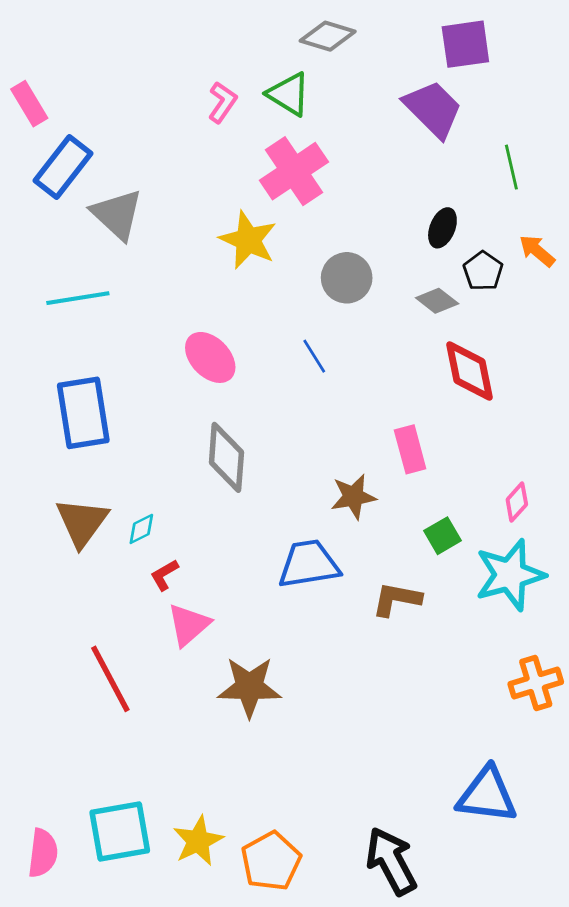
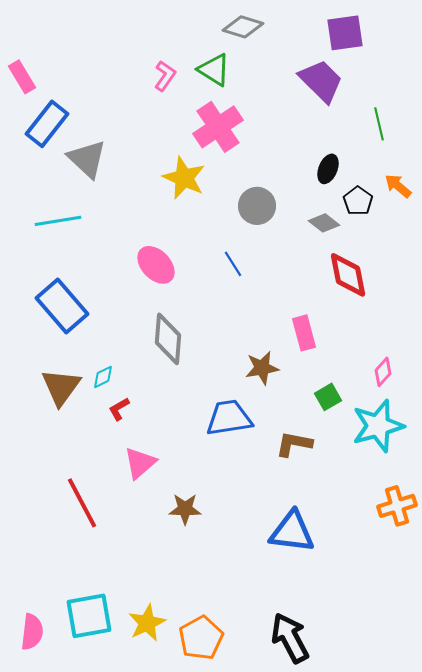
blue rectangle: (83, 413) -> (62, 306), turned -32
cyan diamond: (141, 529) -> (103, 377), moved
red L-shape: (164, 575) -> (119, 409), moved
brown star: (249, 687) -> (185, 509), size x0.7
blue triangle: (487, 795) -> (292, 532), moved

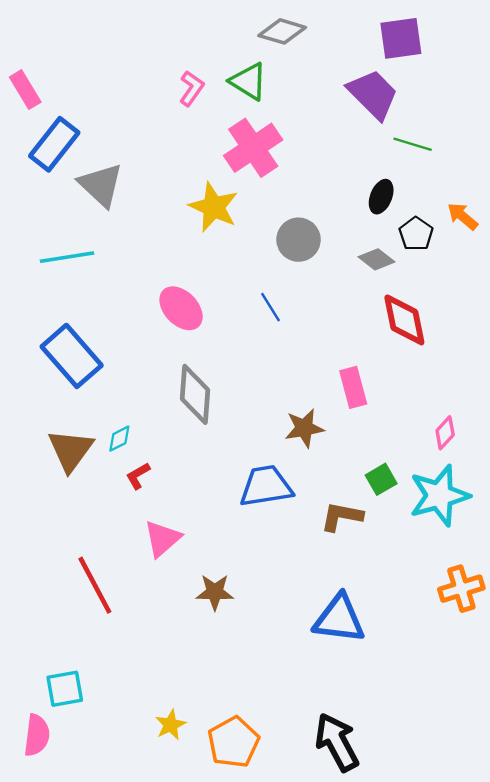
green line: (379, 124) -> (413, 144), moved, turned -60
green square: (328, 397) -> (381, 479), moved
cyan square: (89, 616) -> (65, 689), moved, size x0.7
yellow star: (147, 623) -> (171, 725), size x0.7

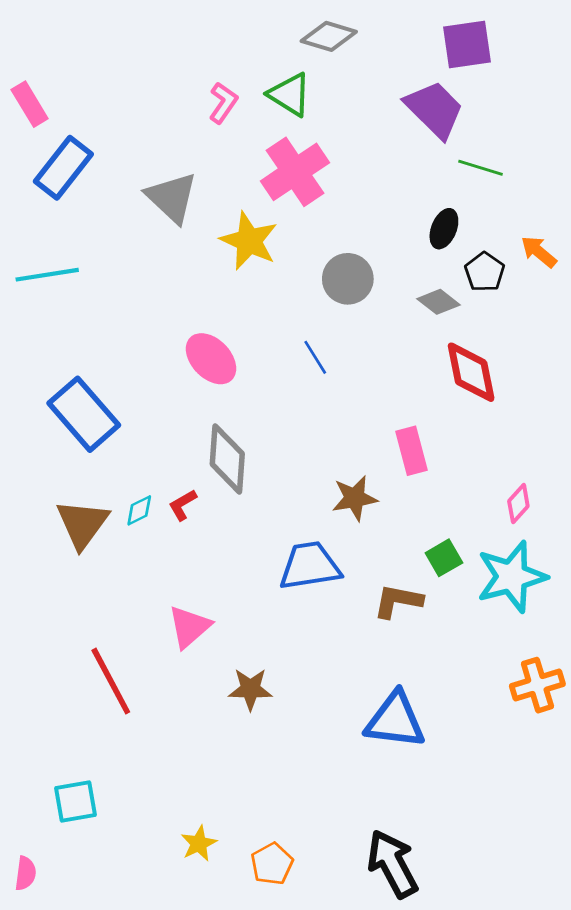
gray triangle: (101, 185) -> (172, 198), moved
cyan line: (67, 257) -> (47, 275), moved
red L-shape: (138, 476) -> (183, 505), moved
pink semicircle: (37, 735) -> (25, 873), moved, size x0.7
orange pentagon: (233, 742) -> (272, 864), size x0.7

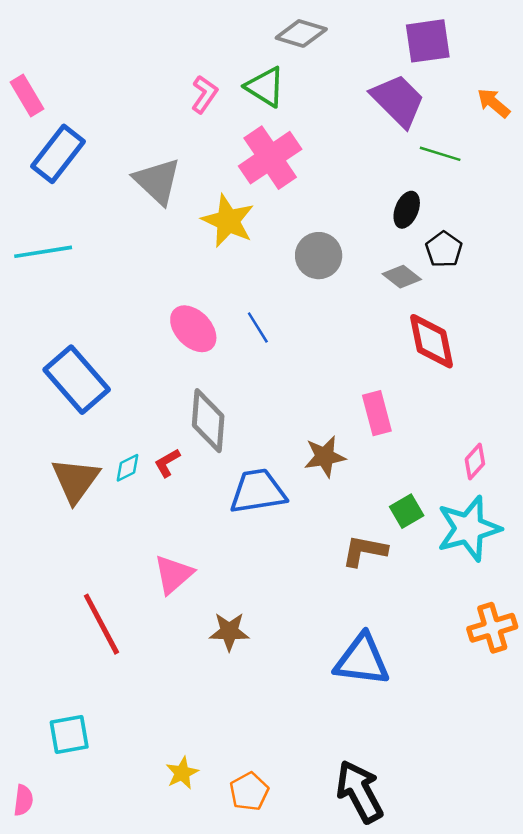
orange arrow: (539, 252) -> (494, 103), moved
blue line: (315, 357) -> (258, 328), moved
blue trapezoid: (310, 566) -> (258, 491), moved

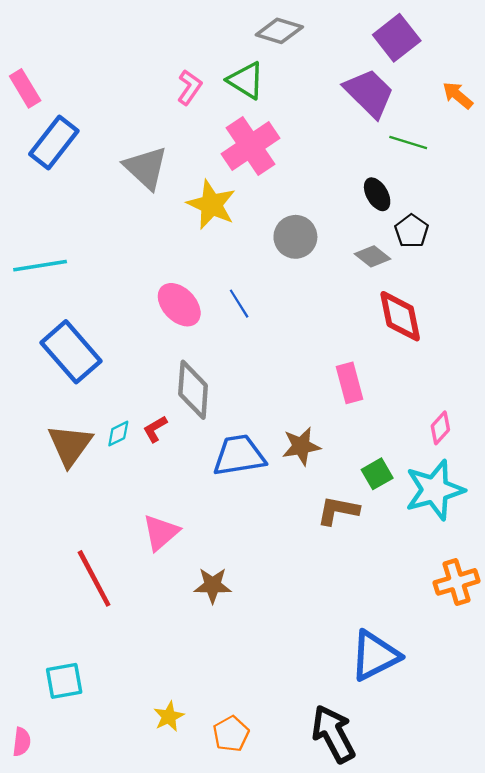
purple square: (428, 41) -> (397, 38), turned -30
black ellipse: (407, 210) -> (377, 194), turned -52
cyan line: (43, 252) -> (40, 266), moved
brown star: (325, 457) -> (301, 446), moved
blue triangle: (362, 660) -> (375, 656), moved, turned -34

